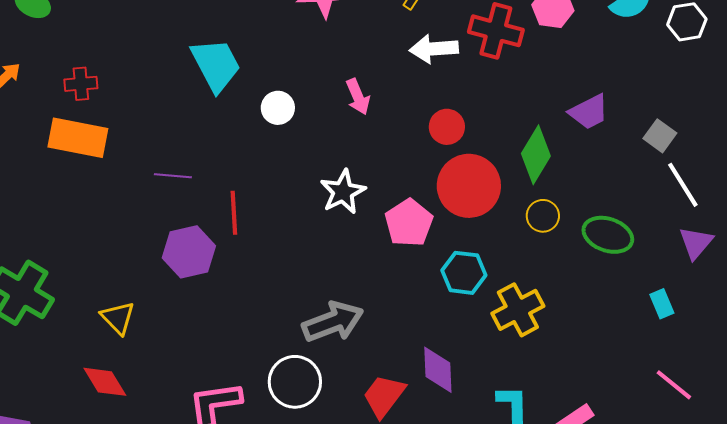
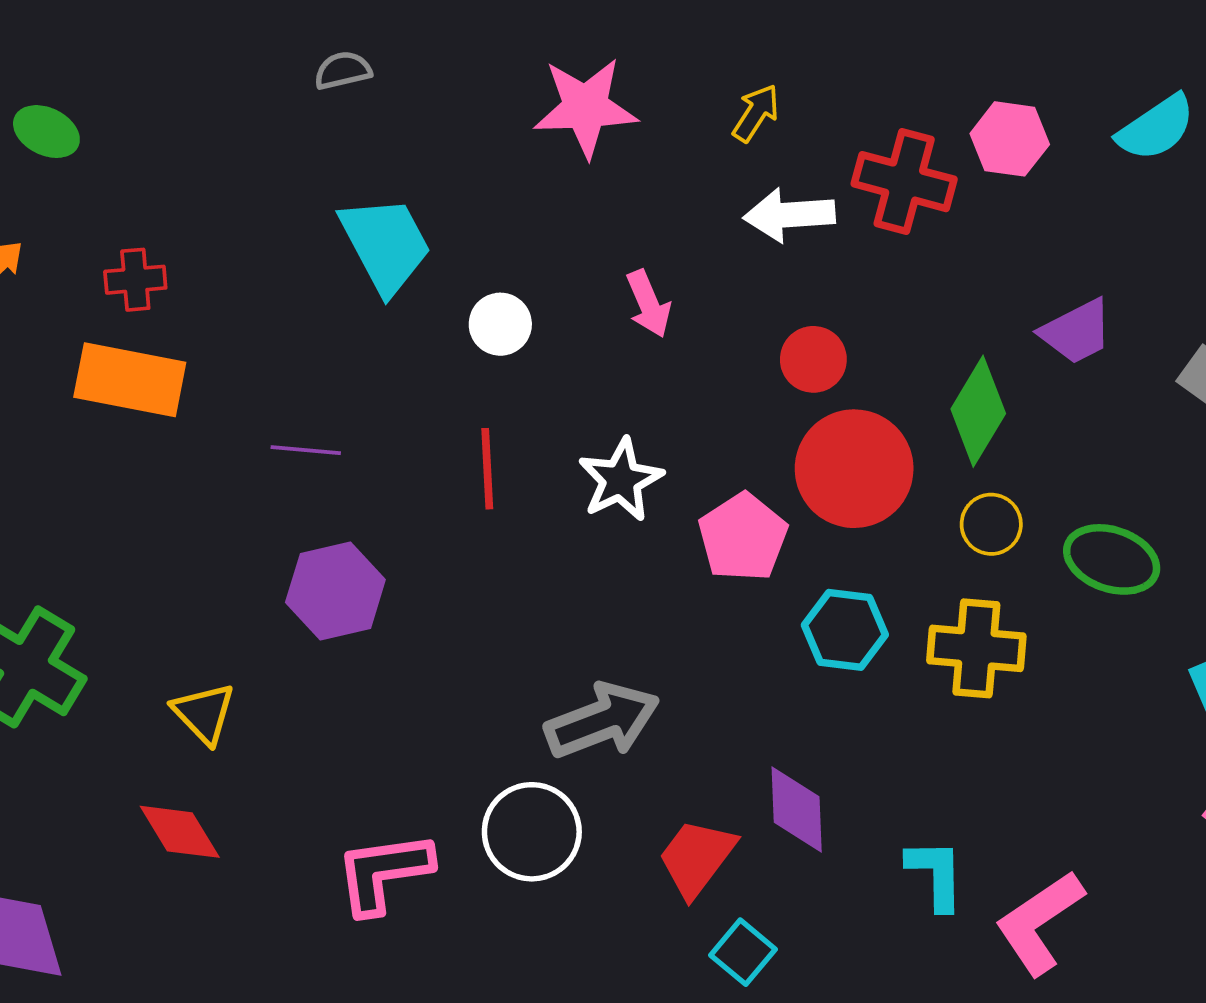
red line: (234, 213) -> (487, 469), moved
yellow cross: (518, 310) -> (976, 648), moved, turned 33

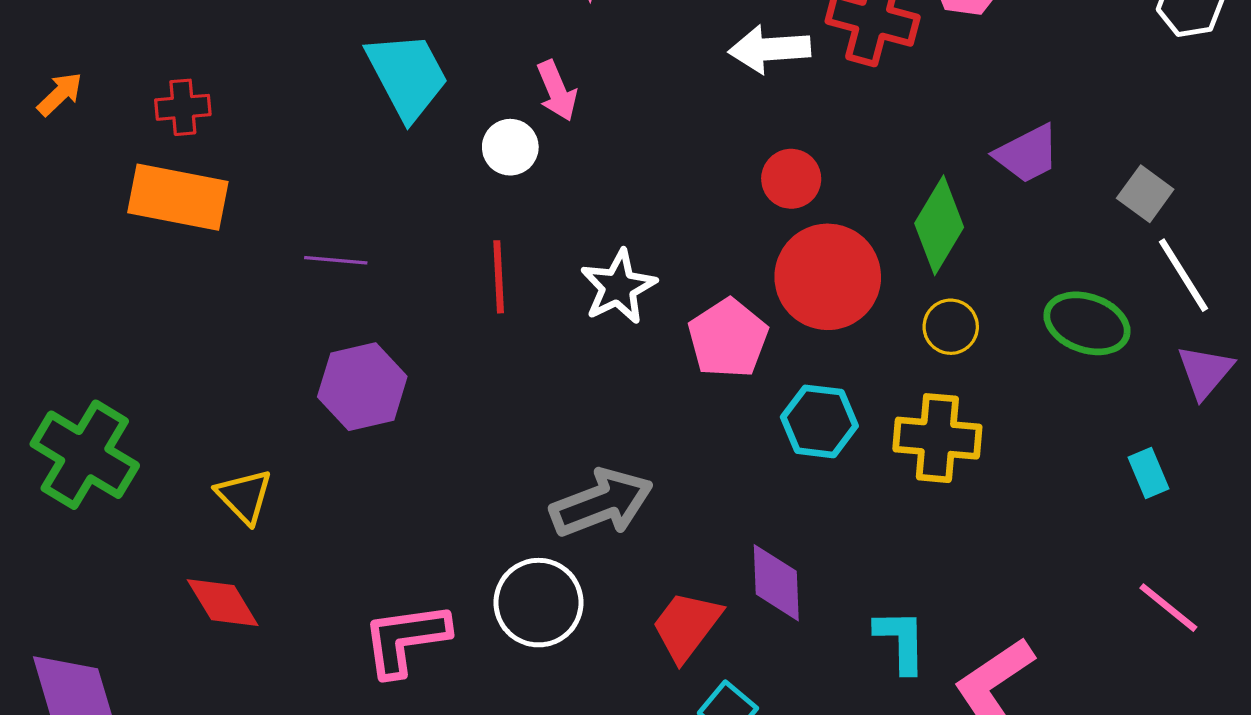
pink arrow: (648, 304) -> (557, 91), moved
green ellipse: (1112, 559) -> (1087, 323), moved

